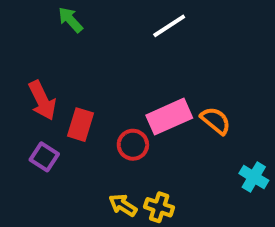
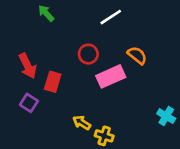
orange semicircle: (216, 121) -> (137, 55), moved
red circle: (133, 145) -> (88, 54), moved
yellow arrow: (123, 205) -> (82, 123), moved

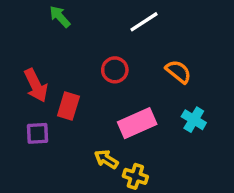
pink rectangle: (111, 76) -> (137, 123), moved
purple square: (29, 103) -> (38, 133), turned -36
cyan cross: (166, 116) -> (194, 120), moved

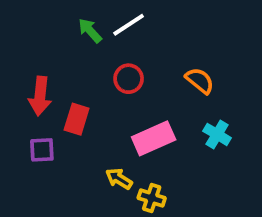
green arrow: (60, 17) -> (90, 31), moved
white line: (144, 22) -> (129, 25), moved
red arrow: (36, 85) -> (40, 96), turned 32

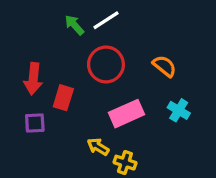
red circle: (129, 79) -> (106, 64), size x1.5

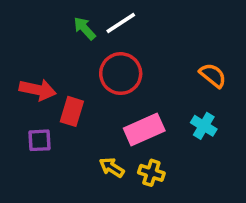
orange semicircle: (164, 66) -> (213, 75), moved
red arrow: (33, 79) -> (38, 90), turned -84
yellow cross: (125, 163) -> (151, 173), moved

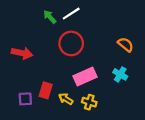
red rectangle: (72, 111) -> (46, 90), moved
purple square: (39, 140) -> (25, 99), moved

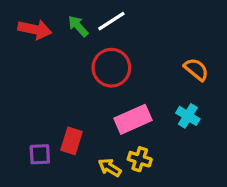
red arrow: (22, 53) -> (35, 29), moved
yellow arrow: (66, 99) -> (110, 168), moved

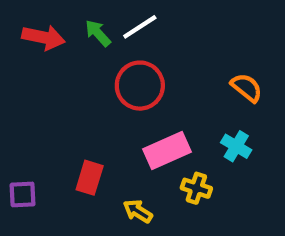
purple square: (40, 154) -> (23, 194), moved
yellow cross: (140, 159) -> (196, 188), moved

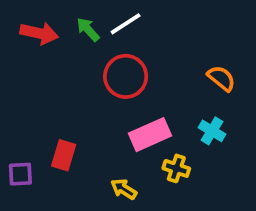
red rectangle: (90, 178) -> (64, 155), moved

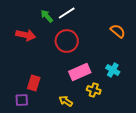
red arrow: (39, 33) -> (26, 35), moved
orange semicircle: (221, 78) -> (118, 31), moved
purple square: (20, 174) -> (22, 100), moved

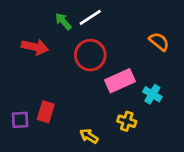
pink rectangle: (80, 72) -> (120, 81), moved
purple square: (22, 100) -> (20, 120), moved

